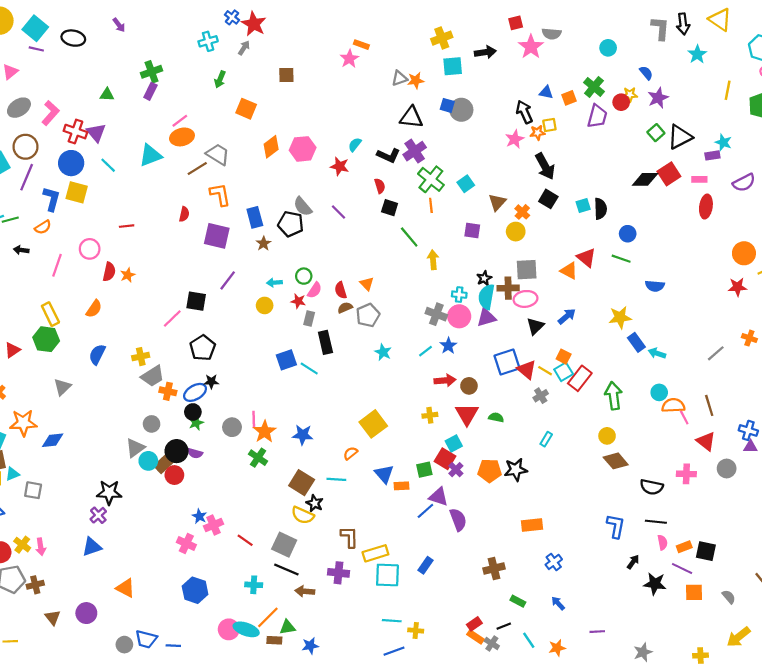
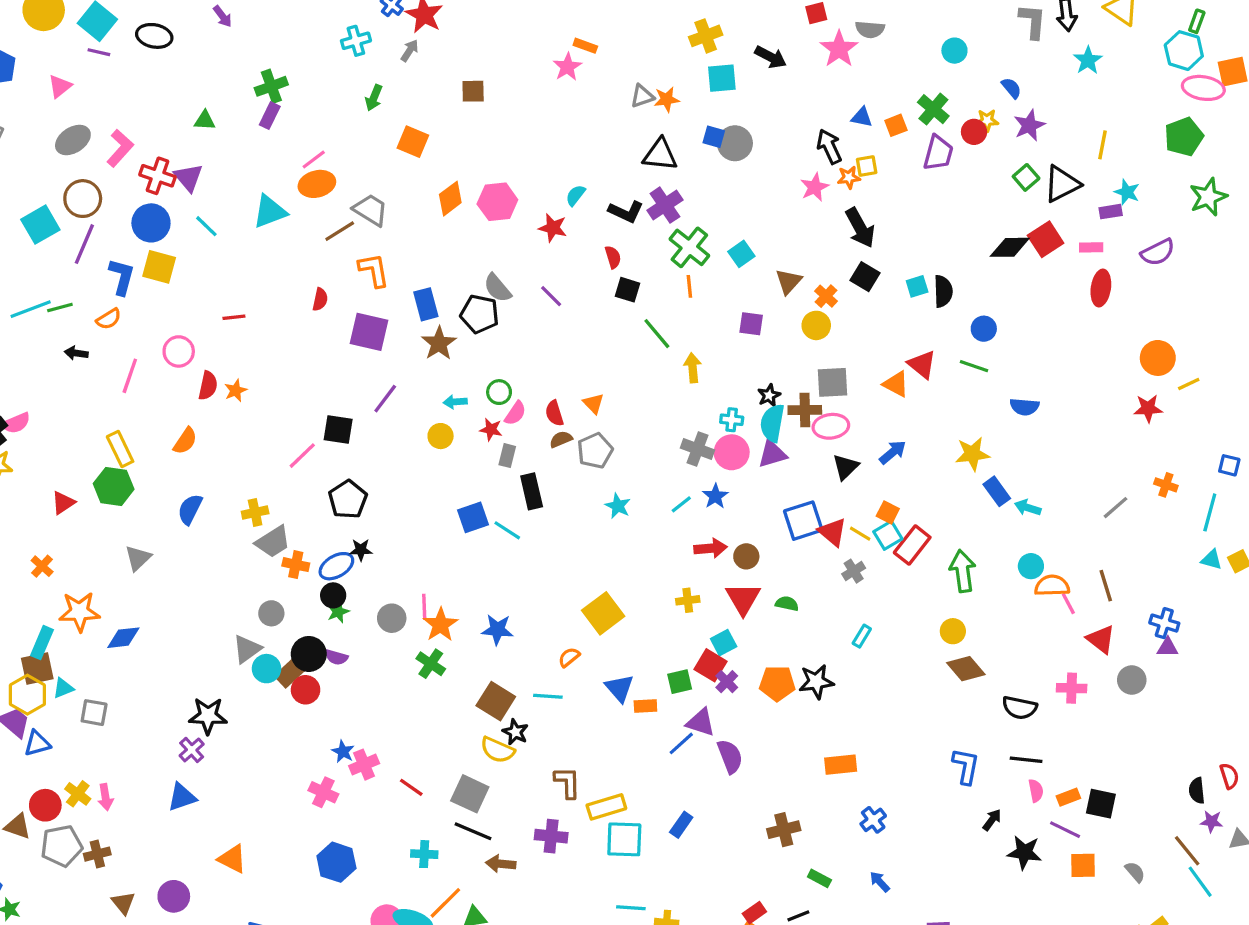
black arrow: (485, 52) -> (771, 57), turned 36
yellow line: (728, 90) -> (1102, 145), moved
brown star: (264, 243) -> (439, 343), size x1.5

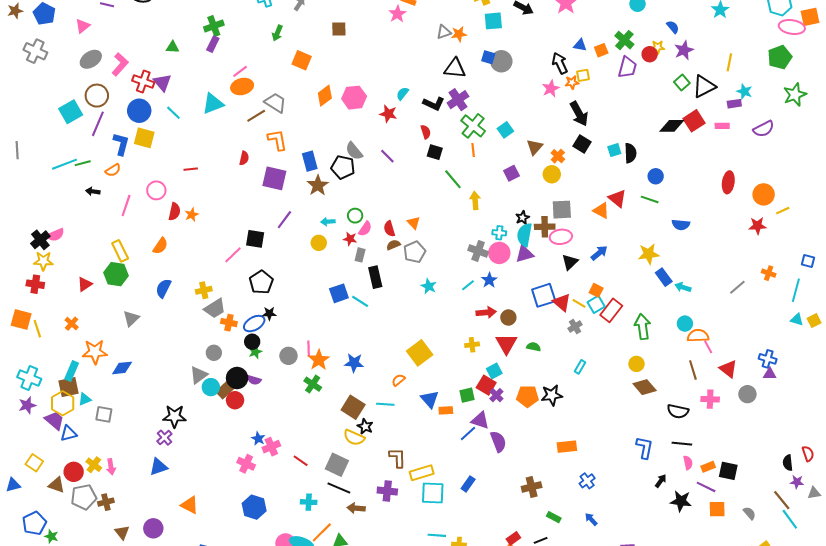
red ellipse: (1101, 288) -> (728, 182), moved
purple square: (751, 324) -> (511, 173), turned -35
brown line: (1106, 586) -> (693, 370), moved

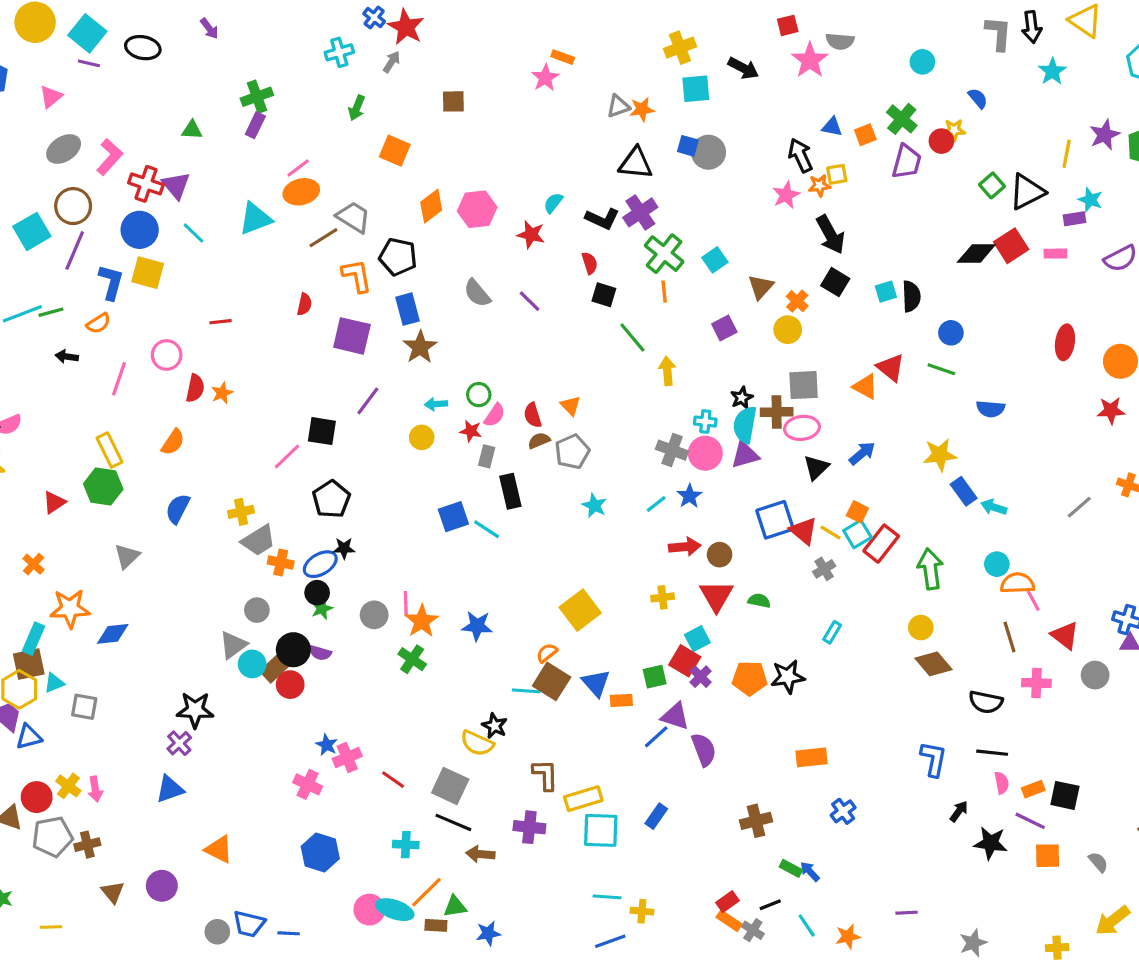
purple star: (684, 50) -> (1105, 135), moved
black pentagon: (343, 167) -> (398, 257), moved
brown square: (353, 407) -> (552, 681), moved
blue arrow: (591, 519) -> (810, 872), moved

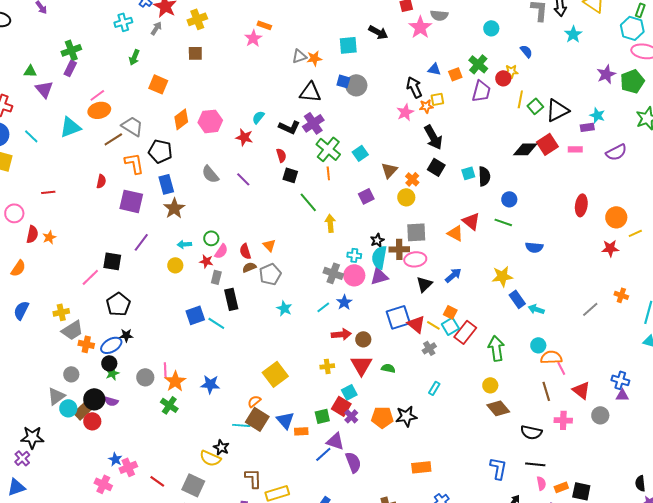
yellow cross: (680, 48) -> (197, 19), moved
yellow line: (1067, 154) -> (520, 99), moved
purple triangle: (176, 185) -> (44, 89), moved

